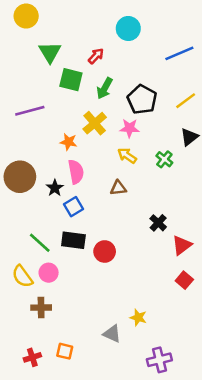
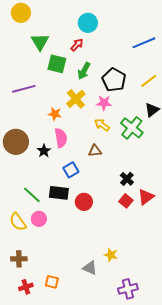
cyan circle: (128, 28) -> (88, 23), moved
green cross: (164, 159) -> (132, 128), size x1.6
blue square: (73, 207) -> (71, 170), moved
red square: (184, 280) -> (126, 201), moved
brown cross: (41, 308) -> (19, 259), moved

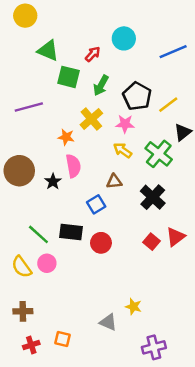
cyan circle: (88, 23) -> (124, 38), moved
green triangle: (40, 42) -> (48, 50), turned -36
yellow line: (149, 81) -> (168, 105), moved
blue square: (71, 170) -> (96, 204), moved
black cross: (127, 179) -> (153, 197), moved, size x1.5

